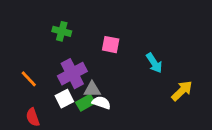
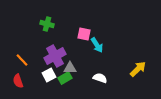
cyan arrow: (154, 63) -> (97, 45), moved
white semicircle: (101, 103) -> (100, 78), moved
red semicircle: (33, 117) -> (18, 81), moved

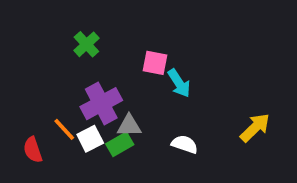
green cross: (47, 24) -> (86, 44), turned 32
orange line: (22, 60) -> (64, 129), moved

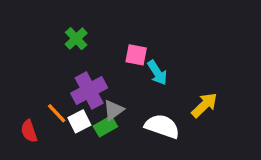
gray triangle: (129, 126) -> (113, 110), turned -35
yellow arrow: (255, 128) -> (204, 105), moved
white semicircle: (185, 144) -> (162, 126), size x1.5

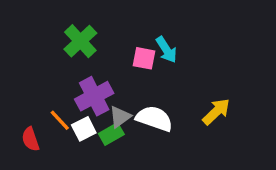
green cross: (76, 39) -> (80, 41), size x1.4
cyan arrow: (157, 73) -> (166, 50), moved
white semicircle: (162, 126) -> (154, 119), moved

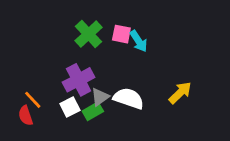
green cross: (80, 41) -> (89, 34), moved
pink square: (144, 58) -> (121, 34), moved
orange line: (60, 120) -> (33, 100), moved

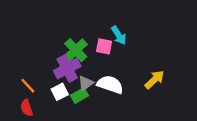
green cross: (89, 34) -> (76, 50), moved
pink square: (121, 34) -> (104, 46), moved
red semicircle: (26, 116) -> (27, 108), moved

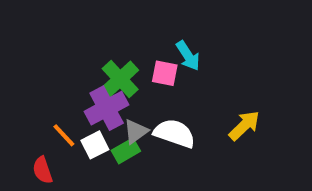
orange line: (28, 86) -> (64, 135), moved

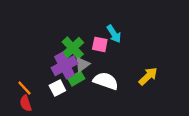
gray triangle: (136, 131) -> (82, 64), moved
orange line: (64, 135) -> (24, 88), moved
green rectangle: (126, 151) -> (76, 79), moved

